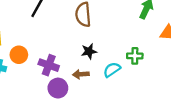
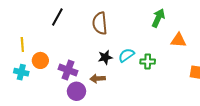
cyan semicircle: (112, 70) -> (126, 55), moved

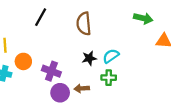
green arrow: (158, 18) -> (143, 18), turned 78
green cross: (148, 62) -> (109, 78), moved
brown arrow: (98, 79) -> (82, 88), moved

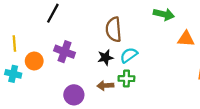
brown semicircle: (84, 24) -> (114, 29), moved
purple cross: (51, 71) -> (65, 52), moved
brown arrow: (82, 88) -> (105, 86), moved

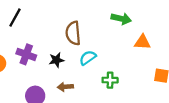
black star: (105, 58) -> (56, 60), moved
green cross: (126, 79) -> (110, 80), moved

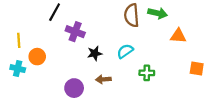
brown semicircle: (73, 33) -> (132, 15), moved
purple cross: (26, 54) -> (75, 32), moved

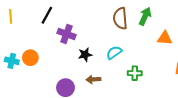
green arrow: (158, 13) -> (145, 16), turned -78
yellow line: (19, 40) -> (11, 16), moved
cyan cross: (18, 69) -> (12, 61), moved

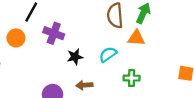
orange triangle: (165, 38) -> (136, 38), moved
orange circle: (30, 58) -> (16, 38), moved

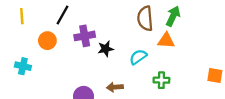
purple cross: (54, 33) -> (85, 36), turned -30
black star: (75, 57) -> (106, 49), moved

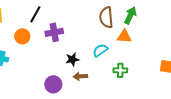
black star: (106, 49) -> (72, 59), moved

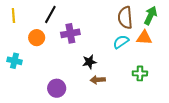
cyan semicircle: (100, 50) -> (121, 42), moved
purple circle: (53, 84) -> (57, 88), moved

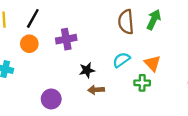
black line: (50, 14) -> (33, 18), moved
orange triangle: (144, 38) -> (152, 63), moved, turned 42
cyan semicircle: (121, 42) -> (121, 60), moved

